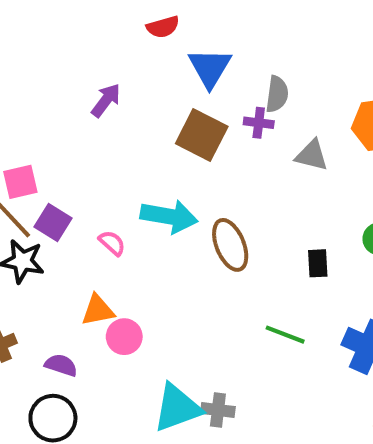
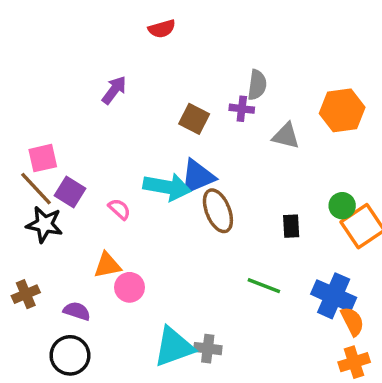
blue triangle: (210, 68) -> (198, 177), moved, turned 36
brown square: (202, 135) -> (194, 119), size x0.7

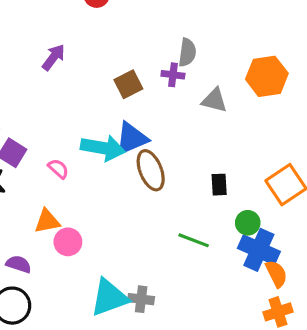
brown square: (194, 119) -> (128, 84), turned 36
green circle: (342, 206) -> (248, 223), moved

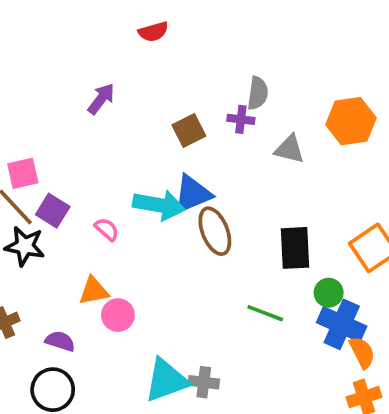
black rectangle: (219, 185) -> (295, 248), size x1.6

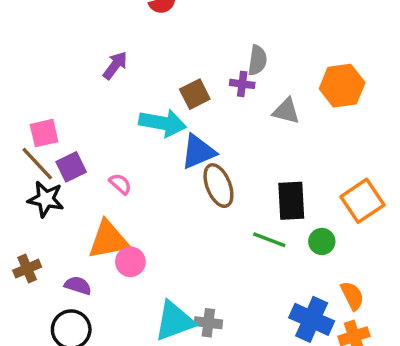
cyan arrow: (159, 205) -> (163, 123), moved
purple square: (53, 211) -> (71, 167), turned 32
orange triangle: (94, 291) -> (108, 240), size x1.5
green line: (265, 313) -> (269, 240), moved
blue cross: (342, 324) -> (312, 319), moved

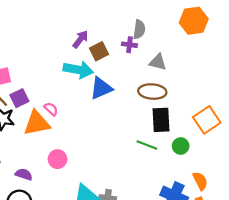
purple arrow: (115, 65) -> (80, 39), moved
orange hexagon: (342, 86) -> (194, 21), moved
brown ellipse: (218, 186) -> (152, 92), moved, turned -64
orange triangle: (108, 240) -> (37, 123), moved

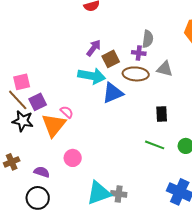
brown ellipse: (152, 92) -> (136, 74), moved
black rectangle: (161, 120) -> (162, 114), moved, size x0.7
orange triangle: (37, 123) -> (54, 125), turned -40

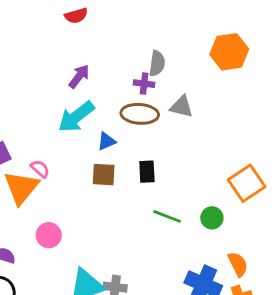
brown square: (111, 59) -> (104, 175), moved, turned 30
cyan arrow: (92, 76) -> (76, 117), turned 132
blue triangle: (113, 93) -> (106, 141), size x0.6
black rectangle: (162, 114) -> (147, 172), moved

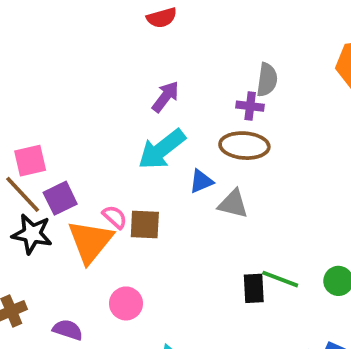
gray triangle: (182, 107) -> (233, 204), moved
black rectangle: (147, 172) -> (254, 288), moved
brown square: (104, 175) -> (145, 225), moved

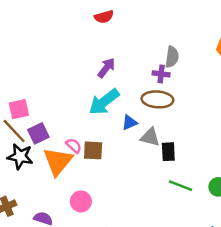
black rectangle: (254, 288) -> (168, 152), moved

